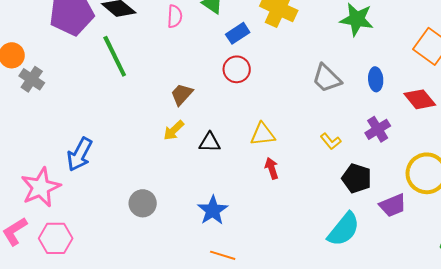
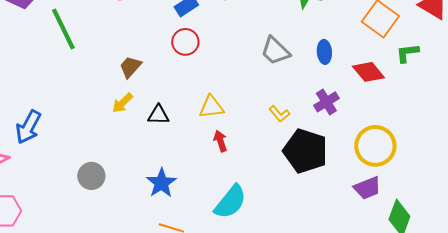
black pentagon: (357, 178) -> (305, 151), size x1.5
purple trapezoid: (393, 205) -> (367, 188), moved
cyan semicircle: (344, 229) -> (230, 202), moved

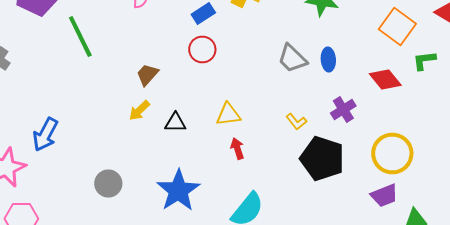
blue ellipse: (324, 52) -> (328, 60), moved
blue star: (161, 183) -> (178, 190), size x1.4

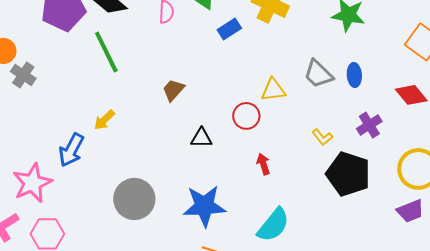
red circle: (202, 50) -> (246, 116), moved
yellow arrow: (139, 110) -> (104, 120), moved
yellow triangle: (228, 114) -> (273, 90), moved
gray circle: (108, 184) -> (134, 199), size x1.5
blue star: (178, 190) -> (204, 206), turned 30

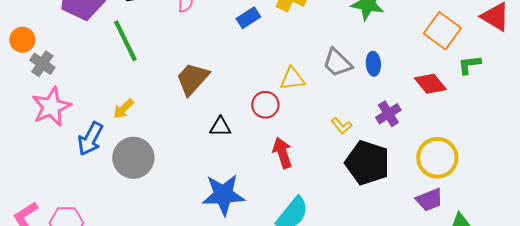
brown trapezoid: (173, 90) -> (192, 79), size x1.5
red arrow: (263, 164) -> (282, 153), size x1.4
pink star: (32, 183) -> (51, 107), moved
gray circle: (134, 199) -> (133, 158), moved

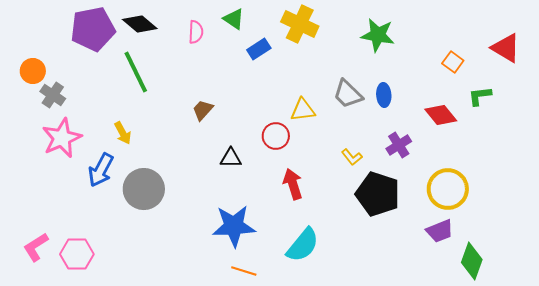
orange square: (442, 31) -> (453, 62), size x0.6
brown trapezoid: (192, 79) -> (203, 110), size x0.6
yellow arrow: (123, 109) -> (123, 133), moved, turned -75

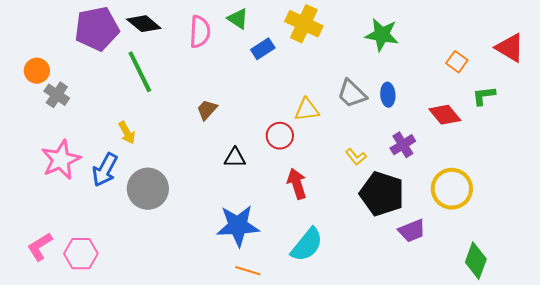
pink semicircle: (196, 32) -> (200, 32), size x1.4
pink star: (62, 138) -> (61, 160), moved
purple trapezoid: (440, 231) -> (412, 231), moved

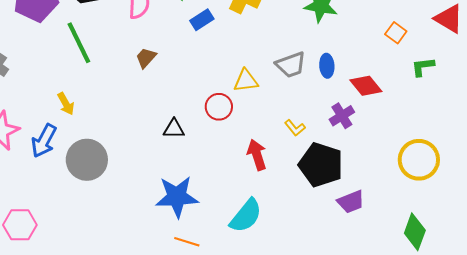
gray trapezoid: (352, 94) -> (291, 65), turned -64
brown trapezoid: (207, 110) -> (146, 58), moved
red diamond: (445, 115) -> (366, 86), moved
red arrow: (297, 184) -> (257, 155), moved
yellow circle: (452, 189) -> (419, 160), moved

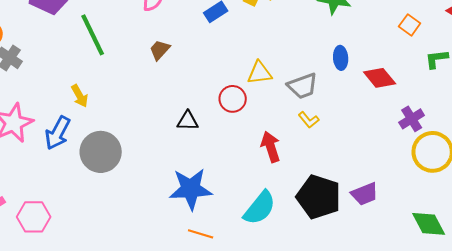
gray trapezoid: (291, 65) -> (303, 86), moved
purple cross: (342, 116) -> (412, 119), moved
black pentagon: (321, 165) -> (319, 197), moved
green diamond: (415, 232) -> (429, 224), turned -48

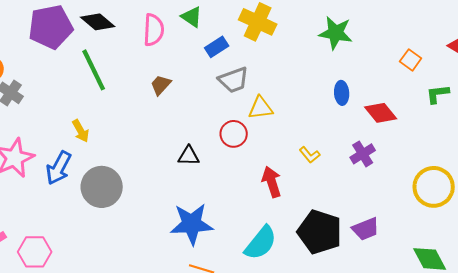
gray trapezoid: (303, 86) -> (234, 80), moved
purple cross: (412, 119) -> (363, 154), moved

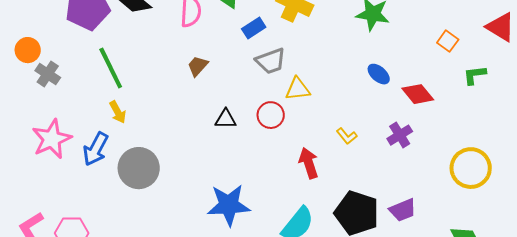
green line: (94, 70) -> (111, 68), moved
blue ellipse: (342, 93) -> (379, 74), turned -45
black triangle: (189, 156) -> (226, 119), moved

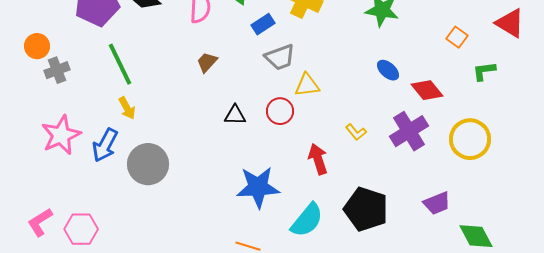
gray cross: (48, 74) -> (57, 70), turned 35
purple cross: (400, 135) -> (409, 131), size x1.5
yellow circle: (471, 168) -> (470, 139), moved
blue star: (229, 205) -> (258, 187), moved
purple trapezoid: (403, 210) -> (437, 203), moved

